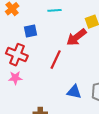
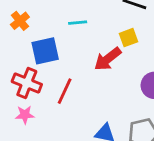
blue square: (30, 31) -> (45, 51), size x1.5
red line: (56, 60) -> (65, 91), moved

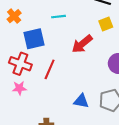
yellow square: (129, 38) -> (106, 24), moved

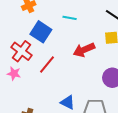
blue square: (34, 39) -> (41, 32), turned 30

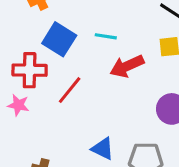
cyan line: (70, 18) -> (106, 36), moved
red cross: (22, 51) -> (30, 70), turned -35

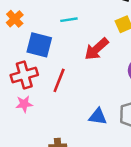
cyan line: (106, 36) -> (69, 20), moved

